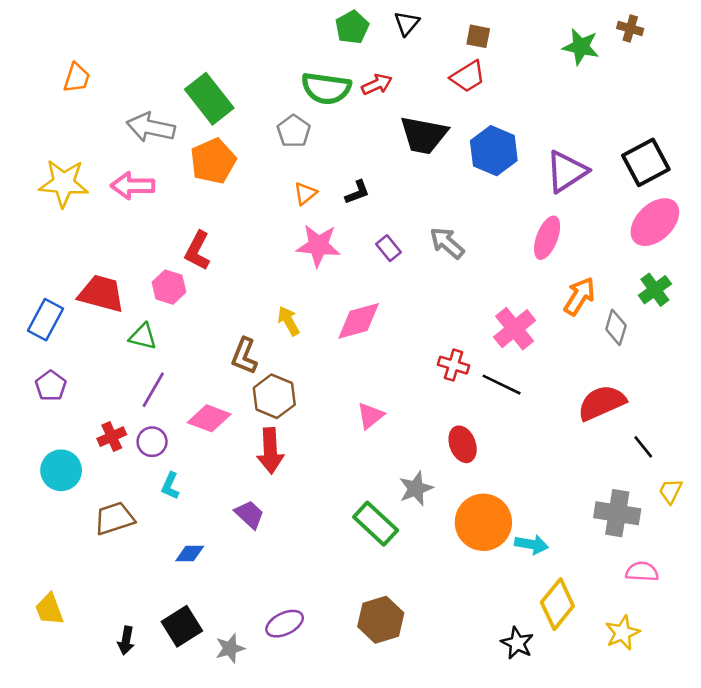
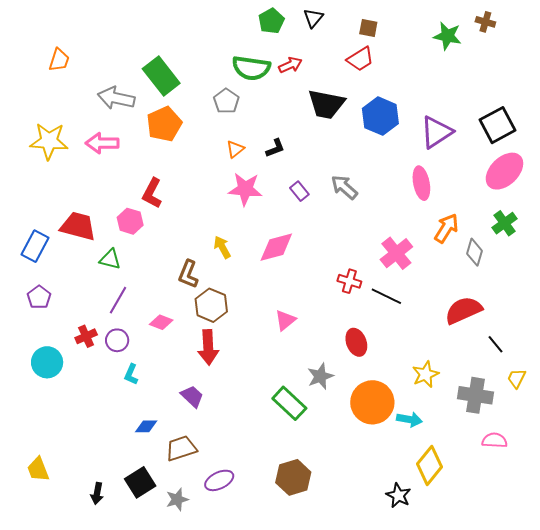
pink ellipse: (547, 238) -> (421, 183), turned -32
pink diamond: (209, 418) -> (161, 322), size x0.7
brown trapezoid: (114, 518) -> (181, 448), moved
yellow star: (622, 633) -> (425, 374), moved

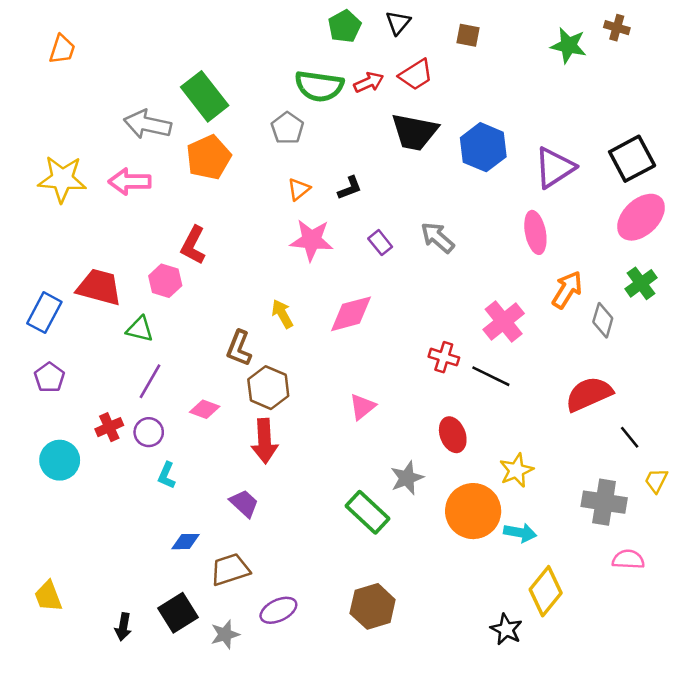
red trapezoid: (360, 59) -> (416, 75), moved
orange trapezoid: (59, 60) -> (62, 49), moved
yellow star: (425, 374) -> (516, 470), moved

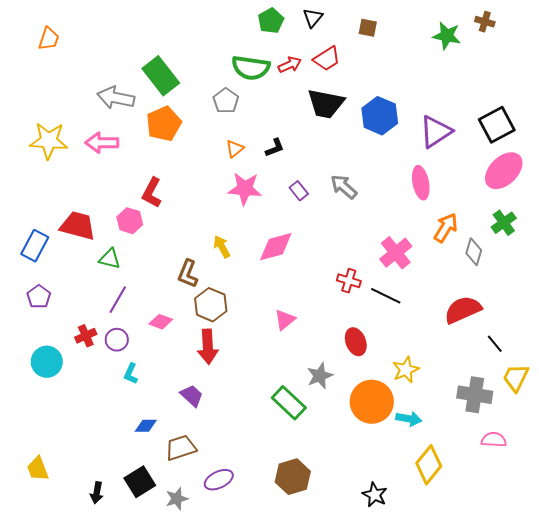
yellow trapezoid: (656, 481) -> (516, 378), size x1.4
black star: (506, 629) -> (375, 495), moved

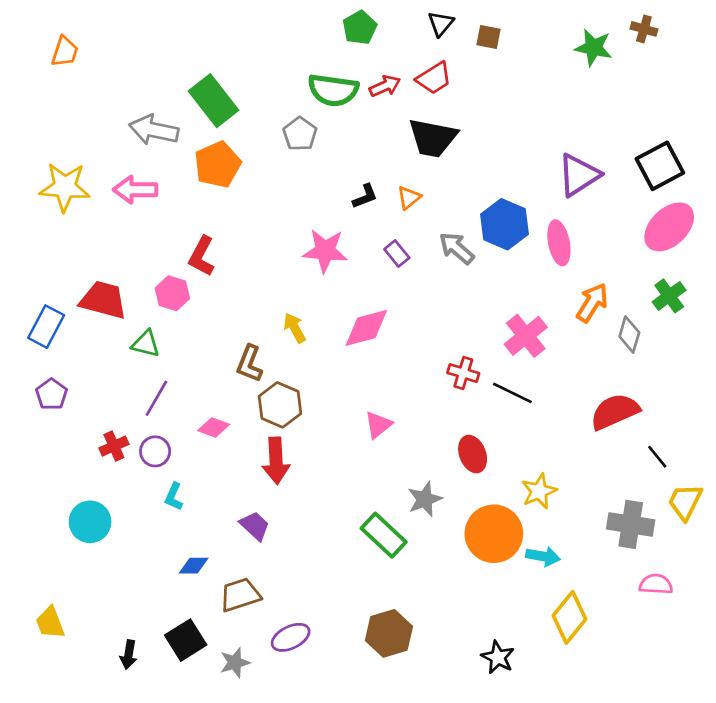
black triangle: (313, 18) -> (441, 24), moved
blue hexagon: (380, 116) -> (504, 224), moved
orange triangle: (235, 149) -> (409, 198), moved
cyan circle: (47, 362) -> (90, 522), moved

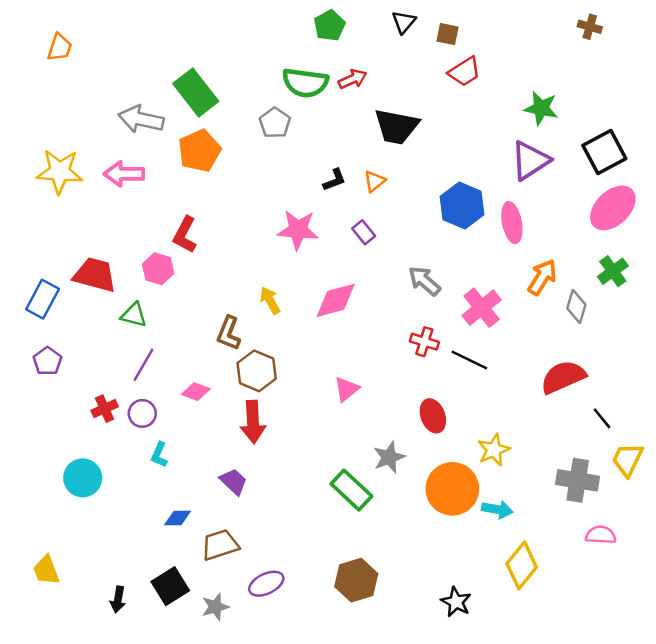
green star: (593, 48) -> (541, 108), moved
red trapezoid: (434, 78) -> (465, 72), moved
gray arrow: (457, 248) -> (424, 281), moved

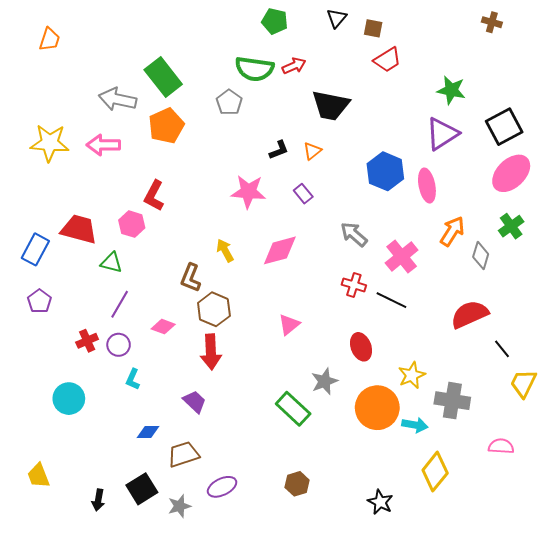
green pentagon: (330, 26) -> (275, 21), turned -30
gray cross: (578, 480) -> (452, 401), moved
brown hexagon: (356, 580) -> (297, 484), size x0.7

